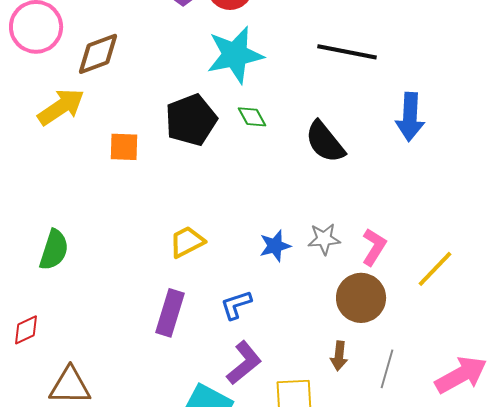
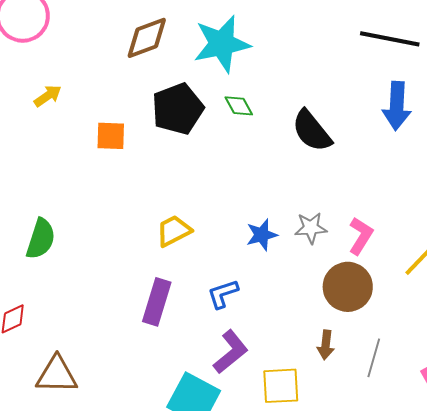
black line: (347, 52) -> (390, 39), moved
brown diamond: (98, 54) -> (147, 38), moved
yellow arrow: (61, 107) -> (48, 96), size x0.6

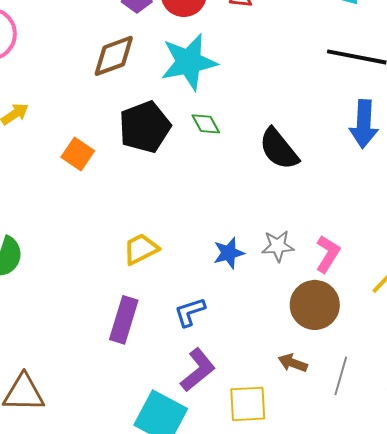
orange square: (111, 136) -> (78, 154), turned 32
brown arrow: (326, 345) -> (293, 363), turned 104

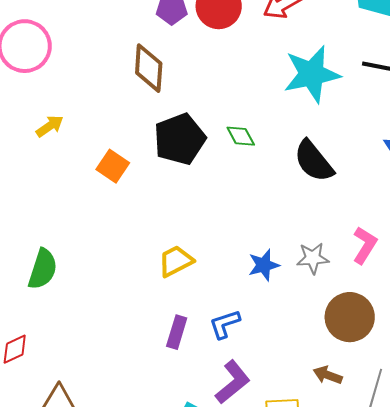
brown diamond: (114, 56) -> (149, 68), turned -66
cyan star: (189, 62) -> (312, 74), moved
pink L-shape: (328, 254) -> (365, 245), moved
purple rectangle: (124, 320) -> (177, 332), moved, size x0.7

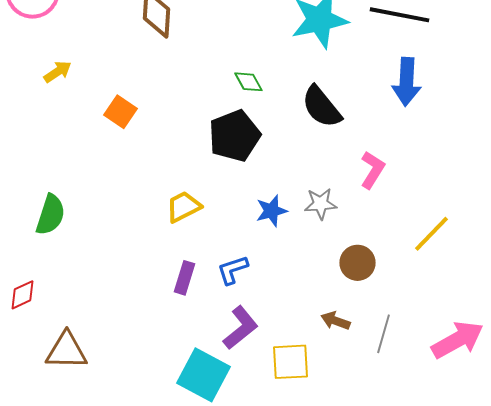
black pentagon: (180, 139) -> (234, 136), moved
pink L-shape: (365, 245) -> (372, 170), moved
brown circle: (350, 317) -> (358, 263), size x0.7

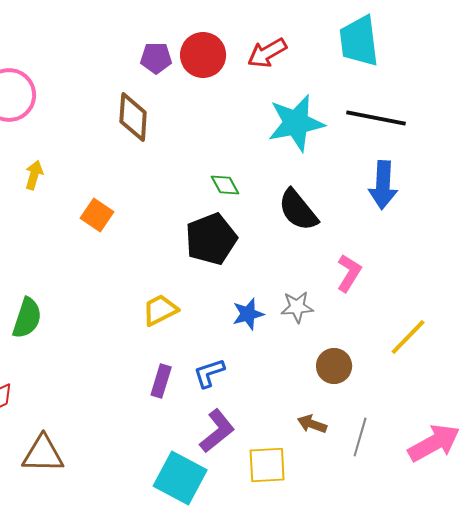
yellow arrow: (58, 72) -> (34, 175), turned -40

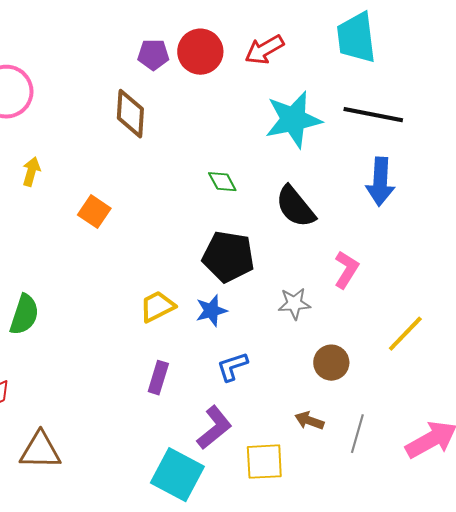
black pentagon: (211, 239) -> (228, 257), moved, turned 30
blue star: (248, 314) -> (211, 311), moved
blue L-shape: (209, 373) -> (232, 367), moved

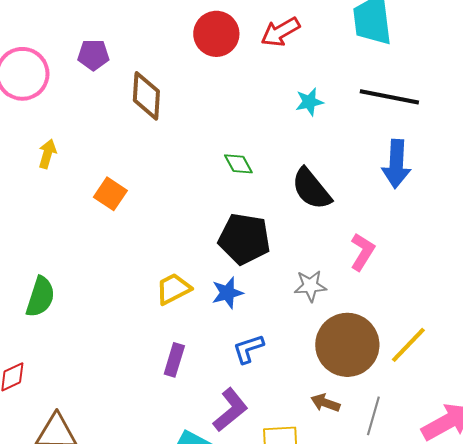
purple pentagon: (153, 55) -> (93, 55), moved
cyan star: (293, 120) -> (309, 102), size x0.5
yellow line: (405, 334) -> (408, 345), moved
brown circle: (331, 363) -> (347, 345), size x1.8

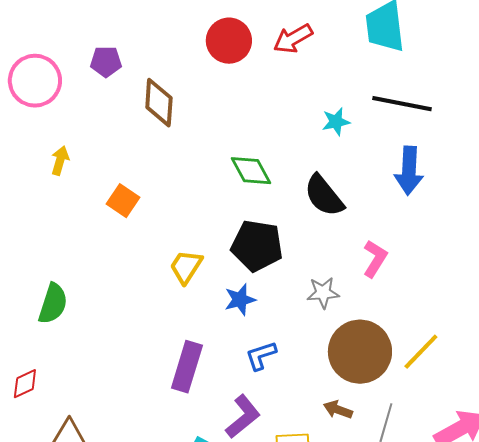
cyan star: (309, 102) -> (336, 122), moved
green diamond: (238, 164) -> (251, 171), size x1.4
yellow trapezoid: (173, 289) -> (186, 267), moved, turned -30
purple rectangle: (174, 360) -> (187, 367), size x1.5

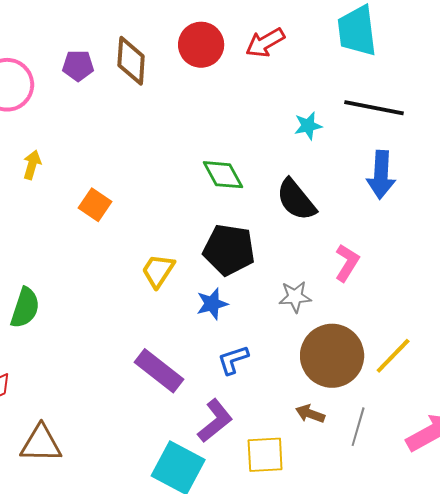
brown diamond: (159, 103) -> (131, 61), moved
purple rectangle: (187, 367) -> (159, 371), turned -69

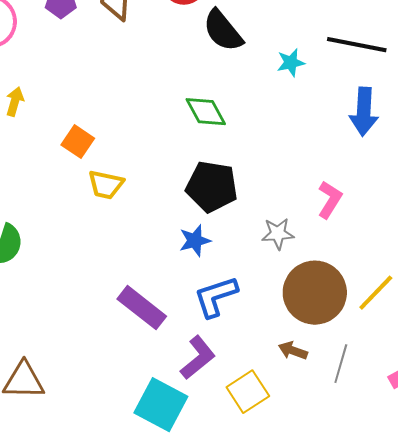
black semicircle: (296, 200) -> (223, 31), moved
yellow trapezoid: (158, 271) -> (106, 185), moved, turned -111
blue L-shape: (233, 360) -> (216, 297), size x1.4
yellow square: (265, 455) -> (248, 392), turned -30

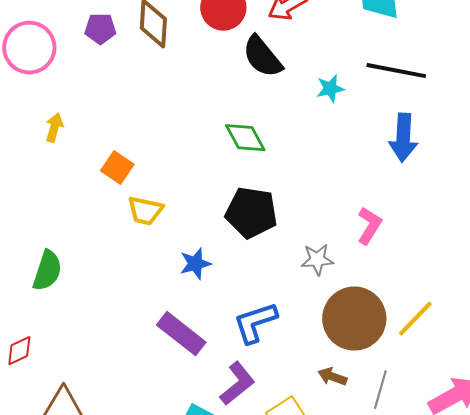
blue star: (195, 241) -> (195, 264), moved

